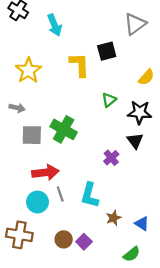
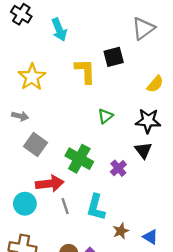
green triangle: (109, 100) -> (105, 116), moved
green cross: (64, 129) -> (79, 159), moved
gray square: (32, 135) -> (36, 144), turned 35
cyan circle: (37, 202) -> (25, 204), moved

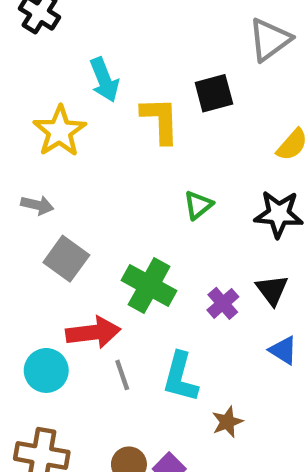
cyan arrow: (59, 30) -> (104, 80), moved
black triangle: (143, 150) -> (272, 290), moved
blue triangle: (150, 237) -> (283, 350), moved

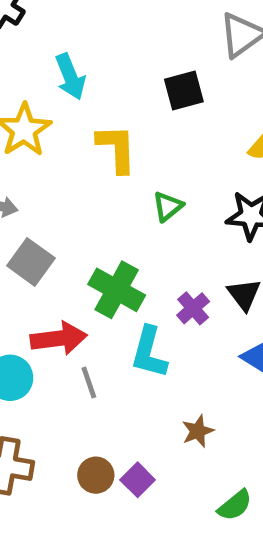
yellow L-shape: (160, 120) -> (117, 148), moved
cyan L-shape: (180, 377) -> (149, 352), moved

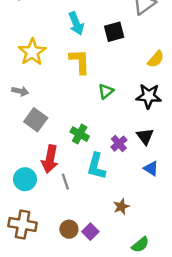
cyan arrow: (70, 77) -> (76, 23), moved
green cross: (117, 290) -> (80, 134), size x0.7
red arrow: (59, 338) -> (50, 159), turned 108

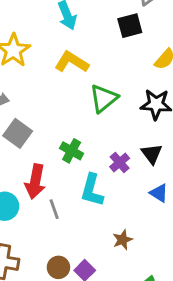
black square: (114, 32) -> (130, 26), moved
yellow L-shape: (80, 62) -> (72, 62), turned -56
green triangle: (106, 91) -> (104, 98), size x1.5

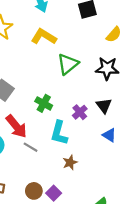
red arrow: (35, 181) -> (16, 126), turned -50
gray line: (54, 209) -> (31, 147), turned -40
brown star: (123, 240) -> (70, 162), moved

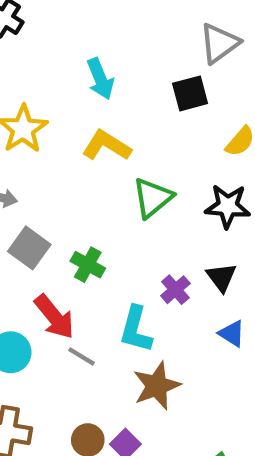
green cross: (44, 103) -> (88, 265), moved
brown star: (70, 162) -> (157, 386), size x1.6

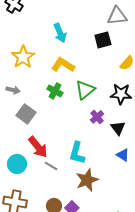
gray triangle: (219, 43) -> (117, 16), turned 30
green cross: (88, 265) -> (55, 91), moved
purple cross: (175, 290) -> (97, 117), moved

